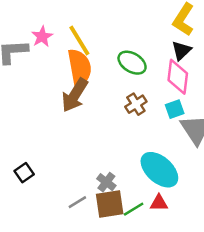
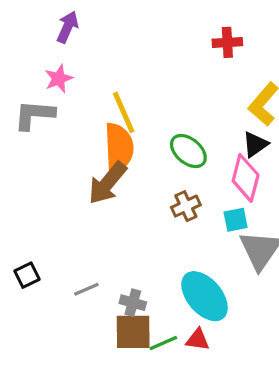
pink star: (42, 37) -> (59, 79), moved
gray cross: (106, 182) -> (133, 303), turned -30
gray line: (77, 202) -> (86, 289), moved

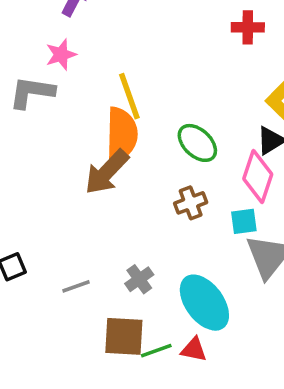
gray cross: (133, 303) -> (139, 279), moved, turned 35

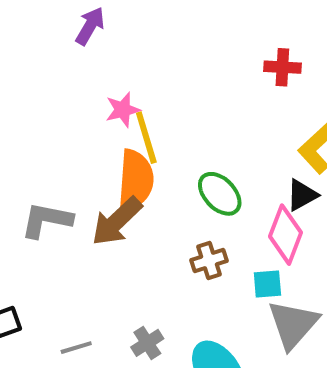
pink star: (61, 55) -> (123, 110), moved
gray L-shape: (32, 92) -> (47, 220), moved

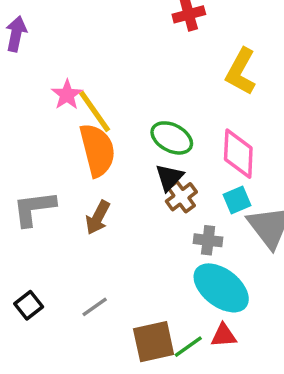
black triangle: (302, 195) -> (169, 177), moved
brown arrow: (117, 221) -> (98, 218), moved, size x0.7
gray cross: (147, 343) -> (208, 240), moved, turned -32

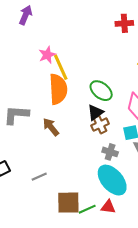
brown arrow: (98, 218) -> (51, 127), turned 102

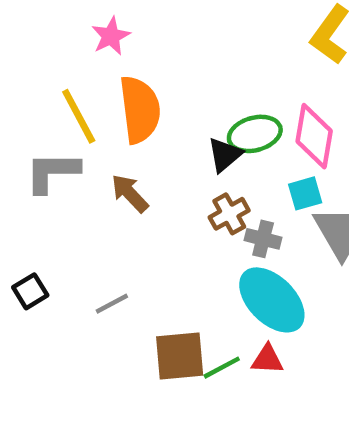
yellow line: (61, 67) -> (79, 116), moved
green ellipse: (101, 91) -> (255, 134), moved, turned -50
brown cross: (100, 125) -> (229, 214), moved

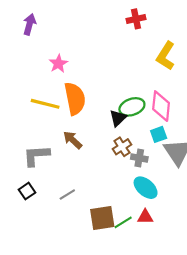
yellow line: (79, 116) -> (45, 104), turned -44
gray L-shape: (52, 172) -> (36, 155), moved
cyan ellipse: (272, 300) -> (146, 188), size x0.7

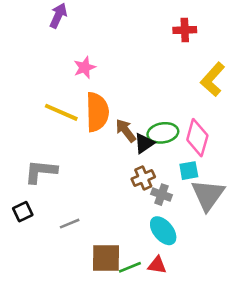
brown arrow: (73, 140) -> (126, 131), moved

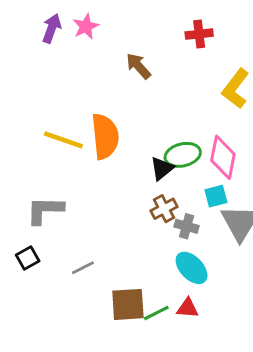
pink star: (85, 67) -> (86, 26), moved
brown arrow: (126, 131) -> (138, 66), moved

